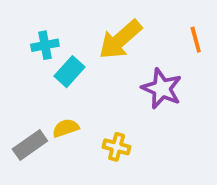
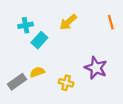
yellow arrow: (120, 40) -> (68, 22), size x0.7
purple star: (162, 89) -> (96, 68), moved

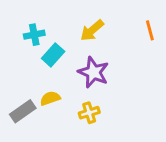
purple star: (96, 68) -> (94, 72), moved
yellow cross: (66, 83) -> (89, 113), turned -32

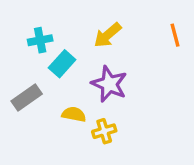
yellow semicircle: (50, 98) -> (74, 114), moved, turned 30
gray rectangle: (23, 111) -> (27, 97), moved

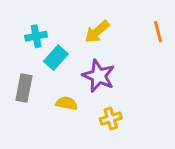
gray rectangle: (27, 97) -> (24, 88), turned -44
yellow cross: (104, 131) -> (111, 119), moved

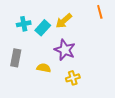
orange line: (158, 32) -> (100, 12), moved
cyan rectangle: (56, 58) -> (43, 28), moved

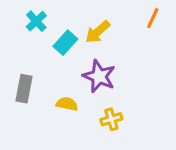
orange line: (100, 12) -> (153, 18), turned 40
cyan cross: (24, 24) -> (36, 21), moved, turned -32

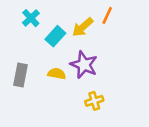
orange line: (153, 18) -> (107, 15), moved
yellow semicircle: (67, 104) -> (57, 74), moved

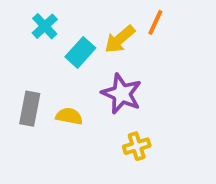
yellow semicircle: (57, 74) -> (69, 116), moved

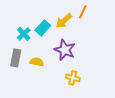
cyan cross: (45, 26) -> (24, 34), moved
yellow cross: (137, 146) -> (73, 78), turned 32

